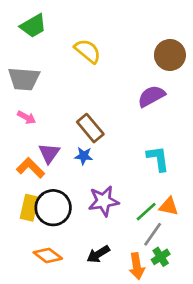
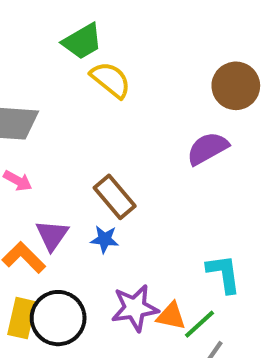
green trapezoid: (33, 26) -> (82, 41), moved
cyan L-shape: (158, 159) -> (224, 274), moved
orange triangle: (169, 206) -> (171, 316), moved

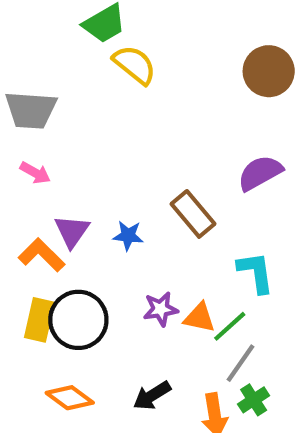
purple semicircle: (208, 148) -> (260, 173), moved
brown rectangle: (115, 197) -> (193, 214), moved
purple star: (135, 308) -> (161, 309), size x0.7

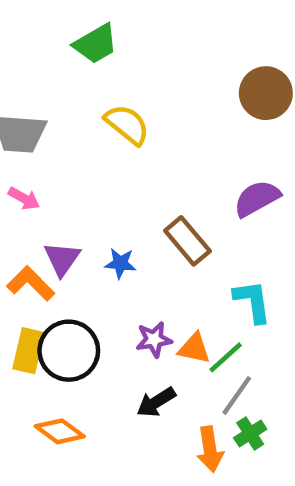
yellow semicircle: (135, 65) -> (127, 124), moved
black arrow: (152, 396) -> (156, 402), moved

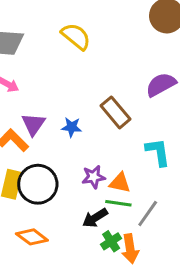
green line: (226, 357) -> (118, 203), moved, turned 50
green cross: (250, 434) -> (111, 241), moved

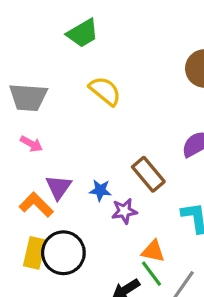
purple star: (94, 177) -> (124, 211), moved
green line: (118, 203) -> (152, 274), turned 45

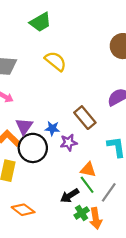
black circle: (63, 253) -> (33, 148), moved

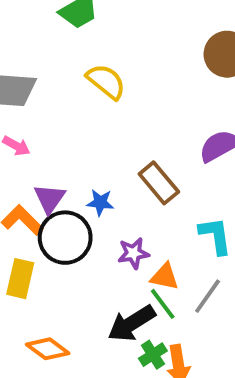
purple star: (69, 143) -> (133, 253), moved
gray line: (109, 192) -> (208, 296), moved
black arrow: (70, 196) -> (131, 323), size x1.4

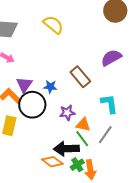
black arrow: (131, 323) -> (66, 149), turned 30
orange diamond: (48, 349) -> (52, 162), moved

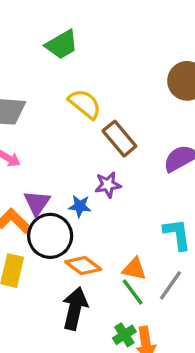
brown rectangle: (80, 77) -> (119, 139), moved
purple star: (67, 113) -> (108, 185), moved
black arrow: (66, 149) -> (75, 308), moved, turned 105
orange diamond: (52, 162) -> (83, 266), moved

